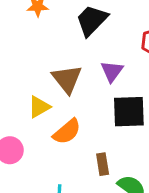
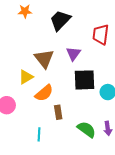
brown rectangle: (103, 164) -> (58, 112), moved

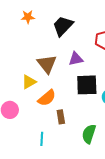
purple triangle: (73, 54) -> (76, 59), turned 42
green semicircle: (87, 129) -> (89, 134), turned -108

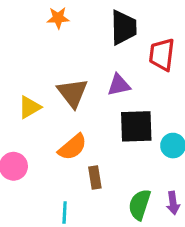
orange star: (28, 17) -> (58, 18), moved
black trapezoid: (63, 26) -> (124, 27), moved, turned 135
yellow triangle: (29, 82) -> (29, 107), moved

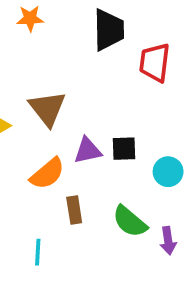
purple triangle: (119, 85) -> (88, 151), moved
black square: (136, 126) -> (124, 149), size x0.6
green semicircle: (140, 205) -> (130, 221), moved, turned -68

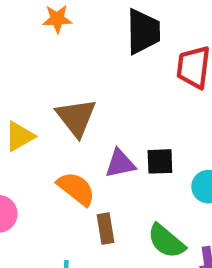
orange semicircle: (47, 174) -> (76, 189), turned -102

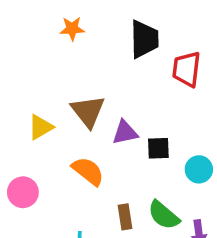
purple triangle: (120, 164) -> (125, 132), moved
brown rectangle: (105, 229) -> (125, 217), moved

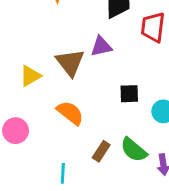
purple triangle: (125, 132) -> (101, 46), moved
brown rectangle: (125, 217) -> (101, 151), turned 42

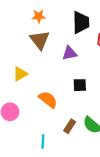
brown triangle: (70, 63) -> (40, 40), moved
black square: (129, 94) -> (80, 85), moved

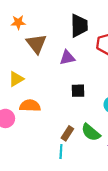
orange star: (39, 16) -> (18, 22), moved
orange semicircle: (48, 99) -> (30, 106), moved, turned -36
cyan line: (43, 142) -> (61, 152), moved

